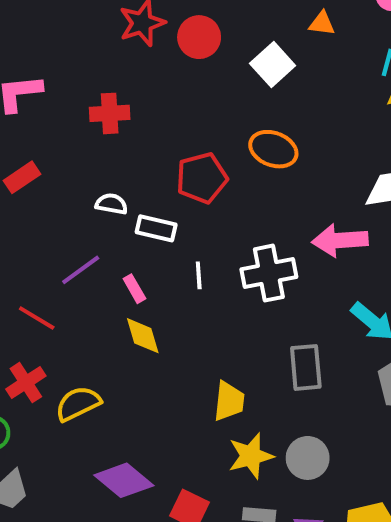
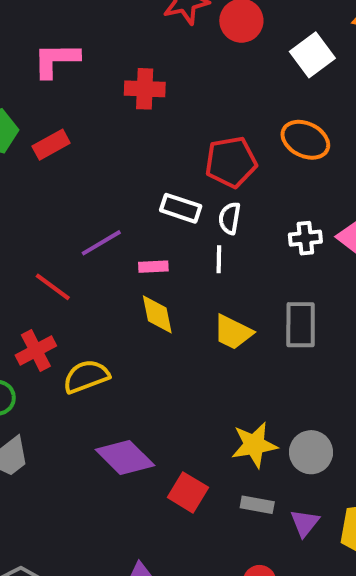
white semicircle: (111, 204) -> (230, 218), moved, turned -96
white cross: (269, 273) -> (305, 238), moved, size x0.6
pink rectangle: (134, 289) -> (153, 267), turned -68
gray rectangle: (306, 367) -> (301, 325), moved
yellow trapezoid: (229, 401) -> (233, 332), moved, turned 105

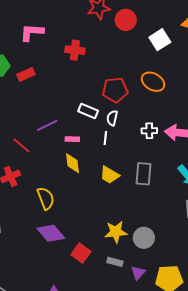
yellow semicircle: (86, 376) -> (46, 198), moved, turned 85

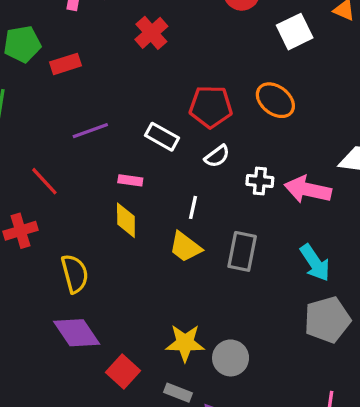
red cross: (75, 50) -> (151, 33), turned 36
white semicircle: (112, 118) -> (217, 156), moved, turned -147
purple line: (47, 125) -> (90, 131), moved
white line: (105, 138) -> (193, 207), moved

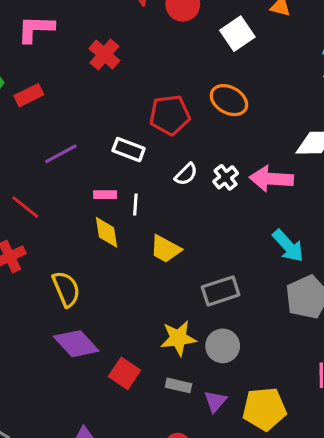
white semicircle: (217, 156) -> (186, 174), moved
white cross: (260, 181) -> (226, 177), turned -35
white line: (193, 207) -> (135, 204), moved
gray rectangle: (242, 251) -> (221, 291), moved, turned 69

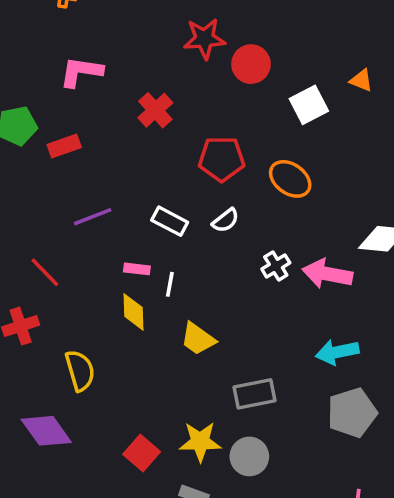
red pentagon: (170, 115) -> (222, 159), moved
white semicircle: (186, 174) -> (226, 220), moved
cyan arrow: (288, 246) -> (337, 352), turned 114
purple diamond: (76, 344) -> (46, 431), moved
red square: (125, 373) -> (142, 453), moved

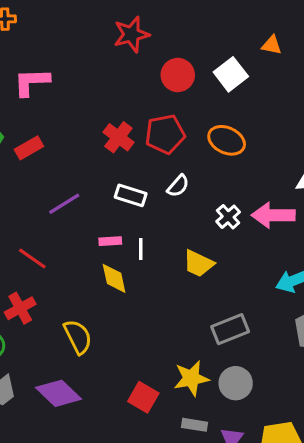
red circle: (251, 64) -> (178, 75), moved
red cross: (155, 110) -> (118, 137), moved
yellow trapezoid: (198, 339) -> (198, 264), moved

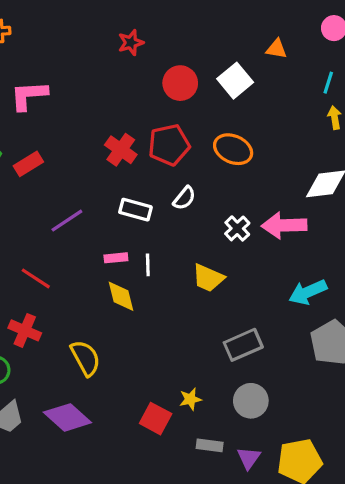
red star: (131, 34) -> (131, 43), size x0.7
red cross: (20, 308) -> (25, 330), turned -36
yellow star: (191, 378) -> (190, 399), moved, size x0.6

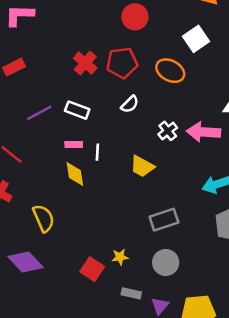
white square: (235, 81) -> (196, 39), moved
white rectangle: (135, 210) -> (77, 110), moved

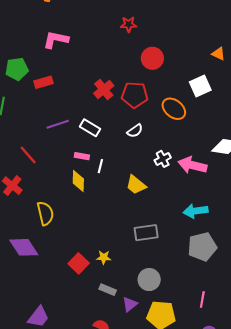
gray circle: (166, 263) -> (149, 280), moved

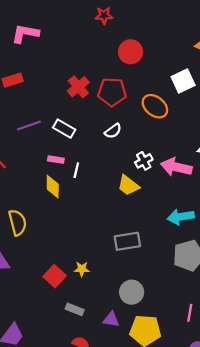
yellow trapezoid: (136, 185) -> (128, 185), moved
gray rectangle: (108, 290) -> (75, 309), moved
purple triangle: (130, 304) -> (111, 319), turned 49

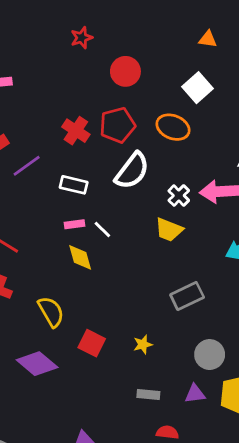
purple line: (29, 126) -> (27, 166), moved
white semicircle: (113, 131) -> (132, 171), size x1.8
white line: (76, 170) -> (102, 230), turned -42
red square: (55, 276) -> (92, 343), moved

